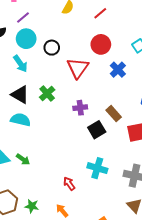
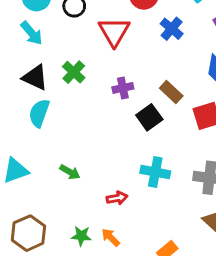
cyan semicircle: (21, 120) -> (39, 113), turned -78
green arrow: (23, 159) -> (70, 172), moved
red arrow: (69, 184) -> (117, 198), turned 120
green star: (32, 206) -> (81, 236), moved

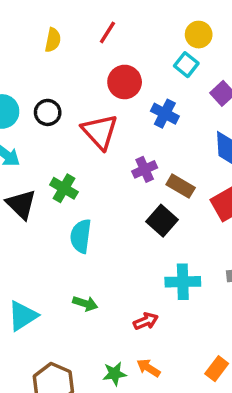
black triangle: (35, 77) -> (21, 204), turned 32
purple cross: (123, 88) -> (145, 169), moved
cyan semicircle: (39, 113) -> (81, 236), moved

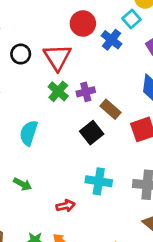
black circle: (48, 112) -> (21, 54), moved
blue cross: (165, 114) -> (112, 40), moved
green cross: (64, 188) -> (58, 91), moved

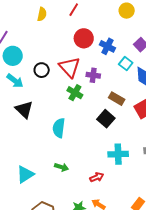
cyan square: (132, 19) -> (126, 63), moved
purple cross: (86, 92) -> (93, 75), moved, turned 32

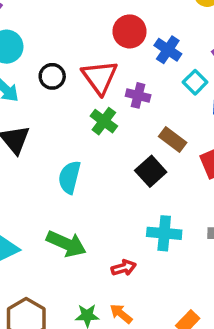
green arrow: (62, 167) -> (66, 244), size x1.6

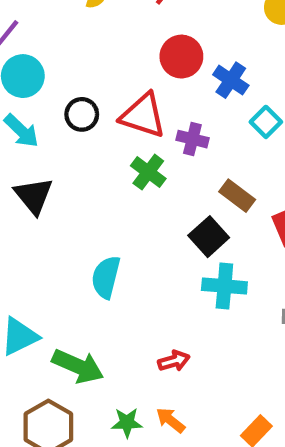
red triangle: (100, 77) -> (143, 115), turned -36
cyan semicircle: (70, 177) -> (106, 277), moved
cyan cross: (164, 233) -> (224, 286), moved
green arrow: (66, 244) -> (78, 366), moved

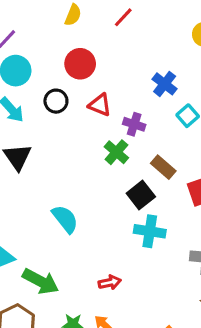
red circle: (181, 57) -> (80, 64), moved
red triangle: (143, 115) -> (100, 105), size x0.7
green cross: (148, 172) -> (116, 152), moved
cyan semicircle: (106, 277) -> (65, 219), turned 124

